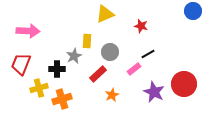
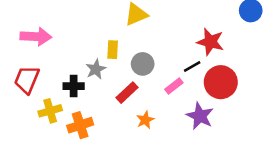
red star: (141, 26) -> (210, 42), moved, size x1.5
red circle: (184, 84) -> (221, 82), moved

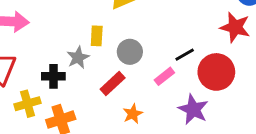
red star: (210, 42) -> (235, 27), moved

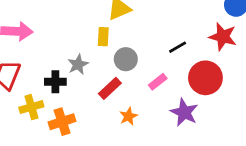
yellow rectangle: (97, 36) -> (103, 37), moved
black line: (185, 55) -> (178, 47), moved

